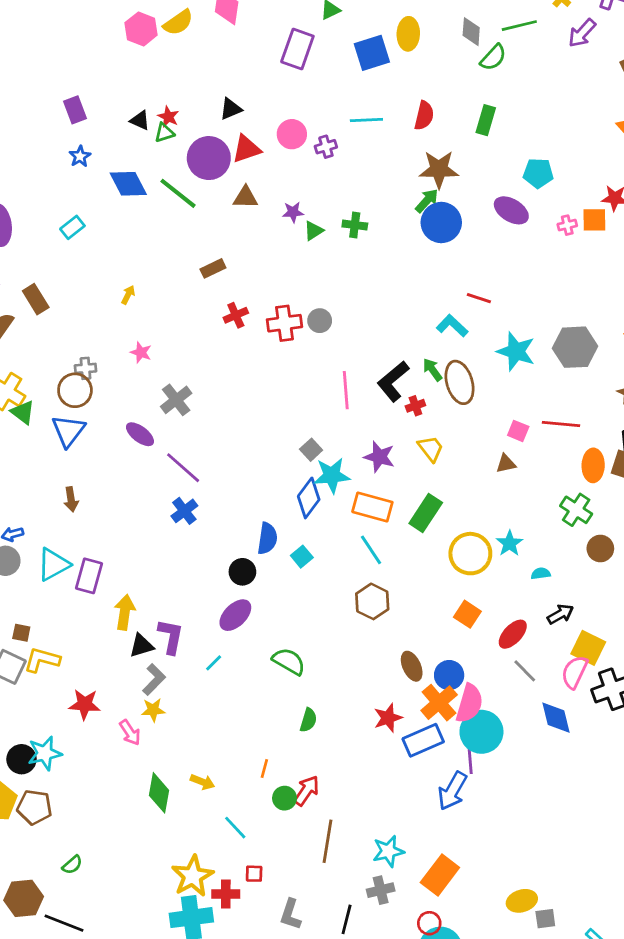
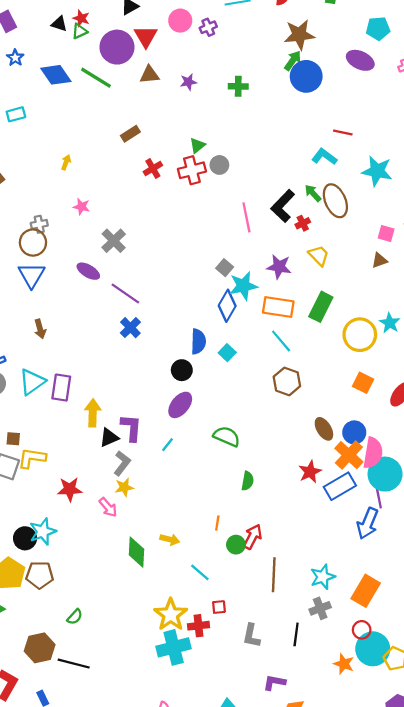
red triangle: (246, 149) -> (146, 36), turned -35
cyan rectangle: (72, 227) -> (16, 114), turned 30
green triangle: (314, 231) -> (197, 145), moved

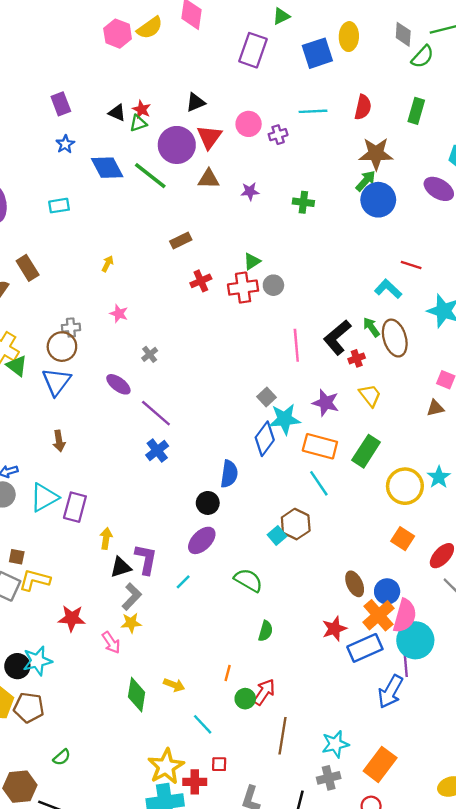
gray cross: (114, 241) -> (150, 354), size x0.6
cyan square: (227, 353) -> (277, 536), moved
brown hexagon: (287, 381) -> (296, 524), moved
yellow arrow: (93, 413) -> (106, 538), size x0.7

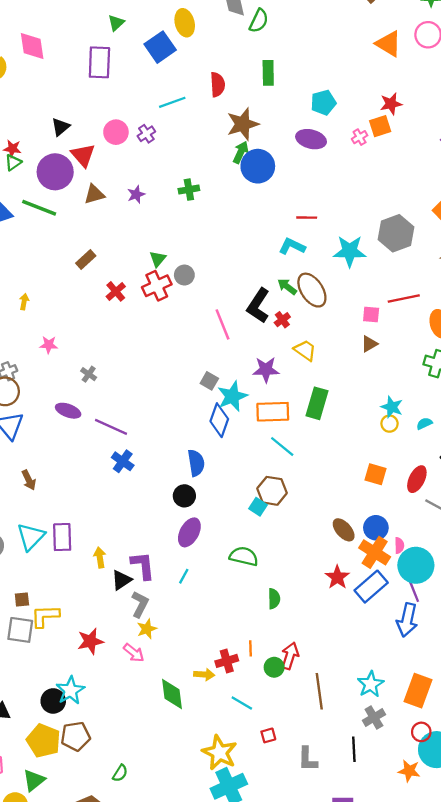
yellow circle: (405, 486) -> (390, 424), moved, size x0.5
pink semicircle: (405, 616) -> (399, 545), size x0.5
red cross: (195, 782) -> (227, 661), moved

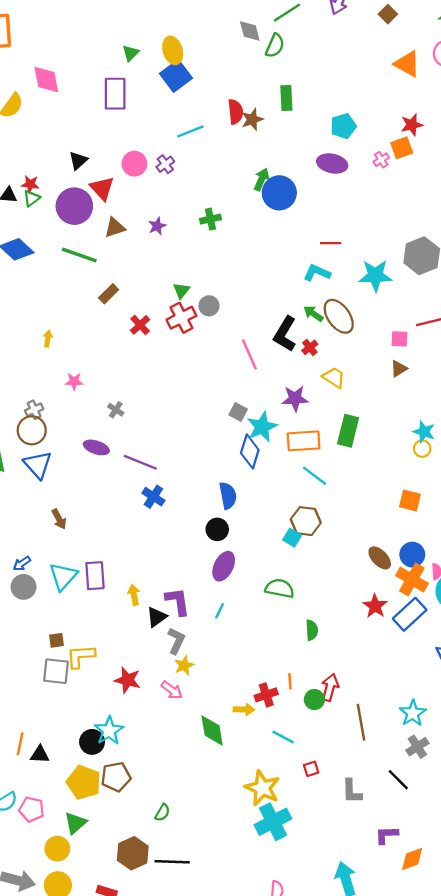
yellow ellipse: (185, 23) -> (173, 50), moved
brown star: (243, 124) -> (252, 119), moved, size x0.7
green line: (39, 208) -> (79, 255), moved
red star: (90, 641) -> (127, 680), turned 30
black line: (354, 749) -> (398, 780), turned -40

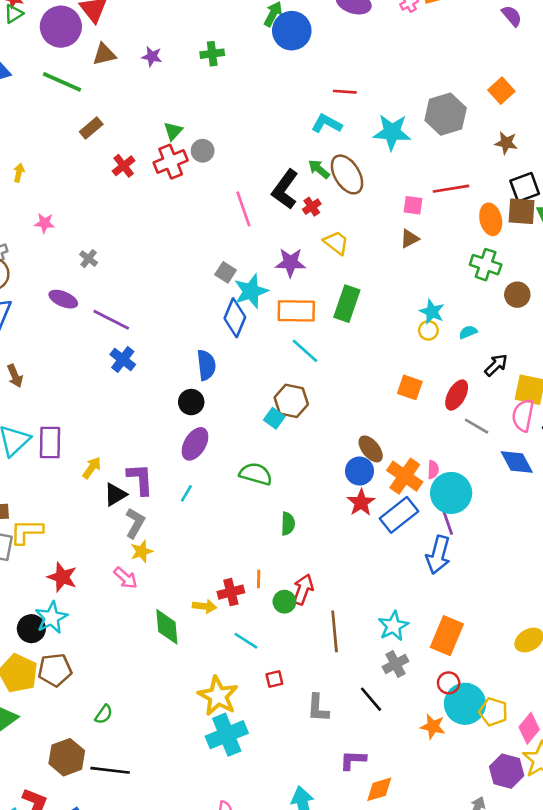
purple star: (157, 226) -> (152, 57), turned 30
blue circle: (412, 555) -> (359, 471), moved
yellow arrow: (134, 595) -> (92, 468), turned 42
red star: (127, 680) -> (62, 577), moved

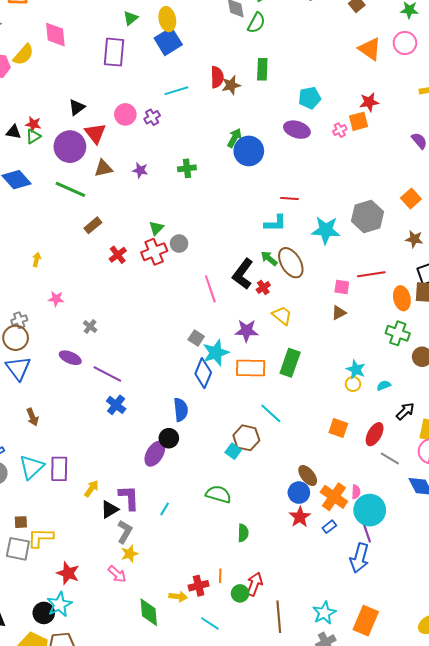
cyan L-shape: (327, 124) -> (275, 223), turned 150
cyan line: (305, 351) -> (271, 413), moved
purple ellipse: (195, 444) -> (155, 454), moved
blue rectangle: (399, 515) -> (329, 527), size x0.5

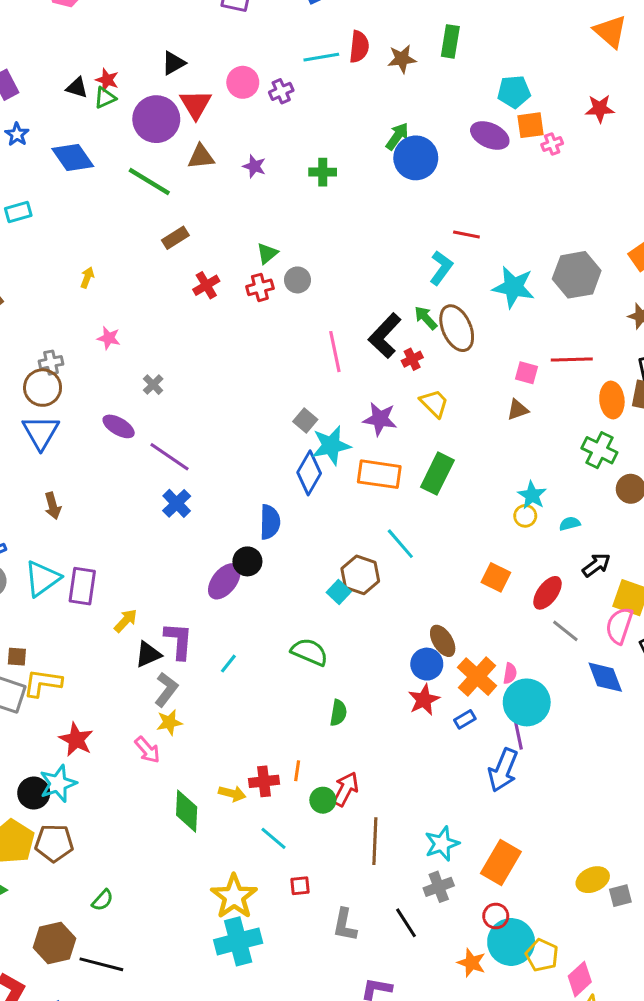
red semicircle: (217, 77) -> (359, 47), moved
orange square: (358, 121) -> (530, 125), moved
cyan L-shape: (275, 223) -> (441, 268), turned -60
red cross: (154, 252) -> (260, 287), size x0.7

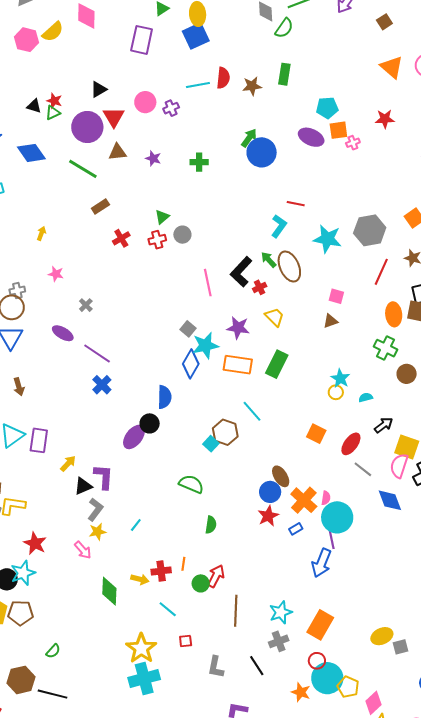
red line: (572, 360) -> (381, 272), moved, turned -64
cyan line: (228, 664) -> (136, 525), moved

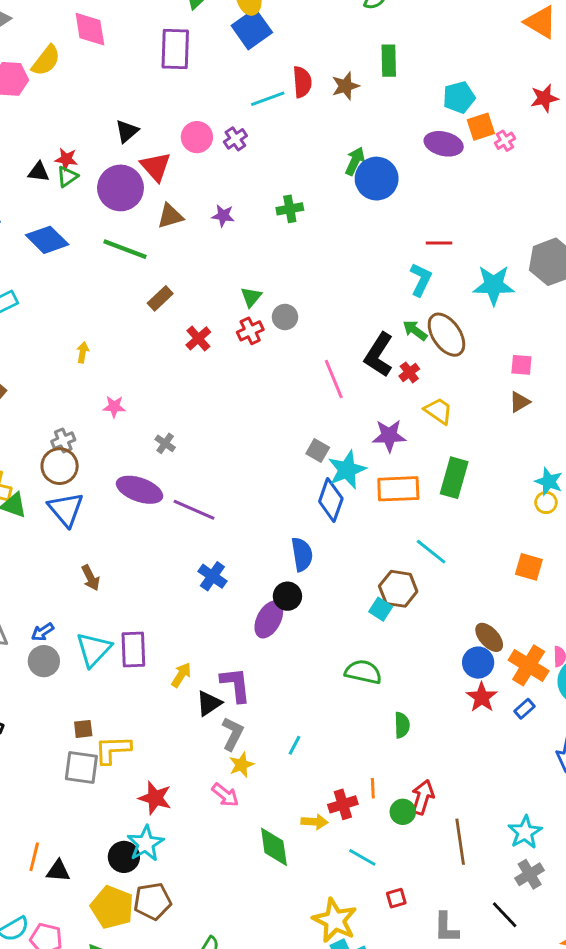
purple ellipse: (63, 333) -> (140, 490), size x1.4
blue cross: (102, 385) -> (212, 576), moved

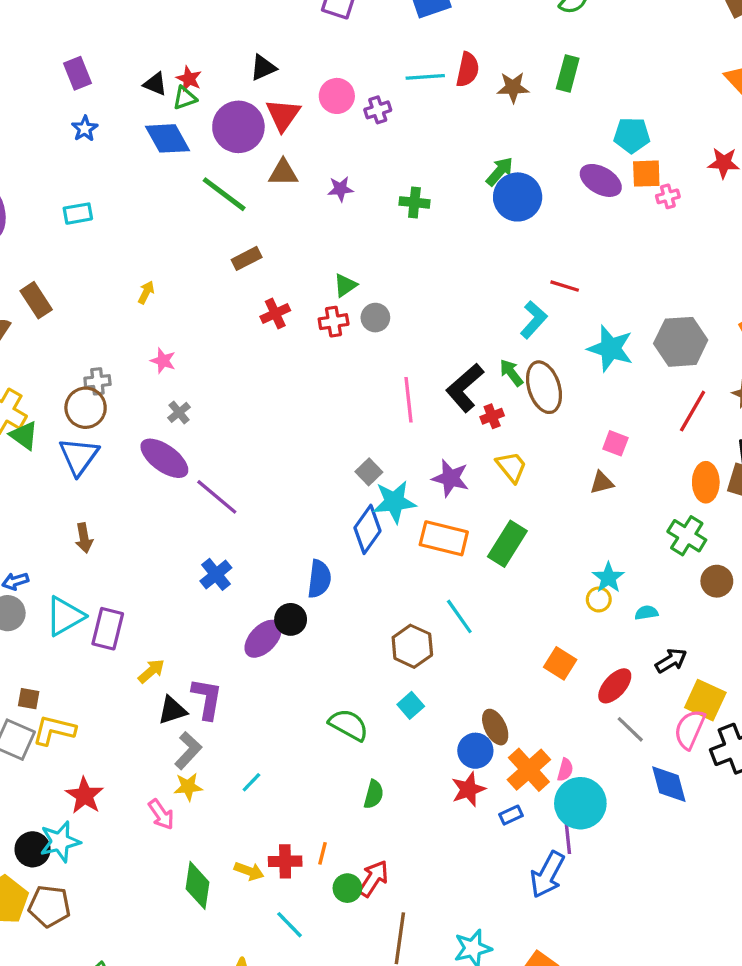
purple star: (223, 216) -> (340, 189), turned -30
blue diamond: (47, 240) -> (167, 138), moved
gray cross: (165, 443) -> (179, 412), moved
cyan square: (381, 609) -> (411, 705), moved

